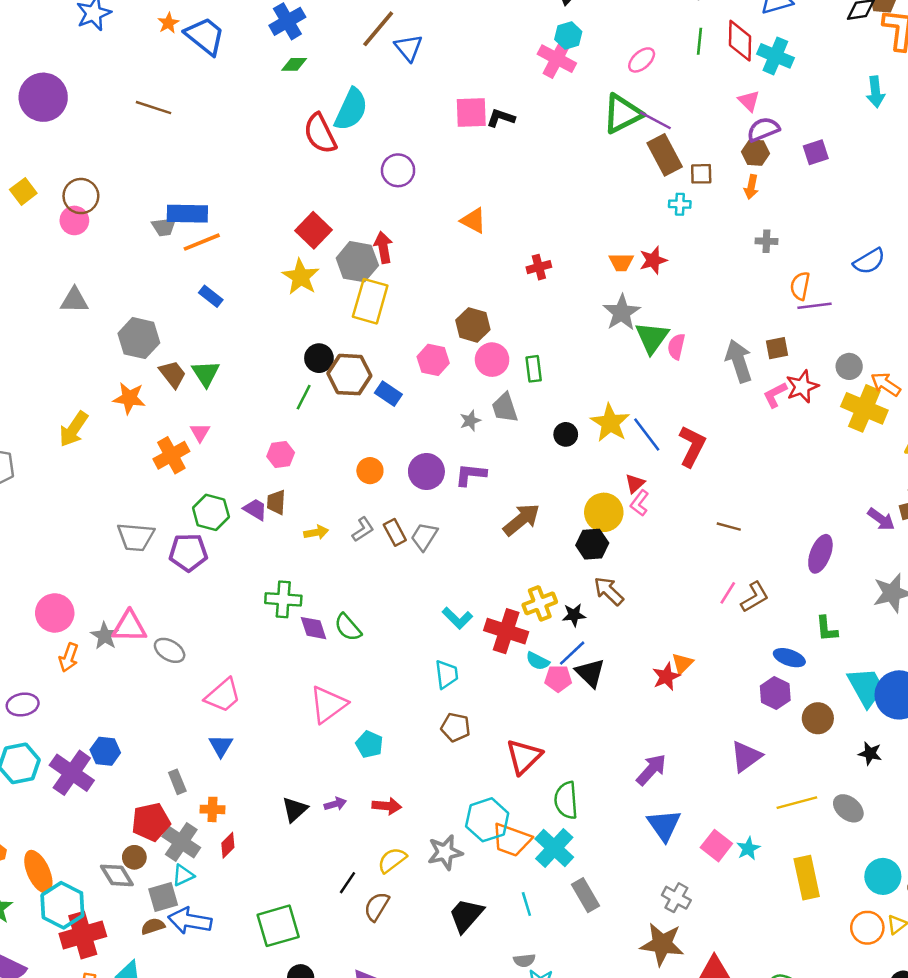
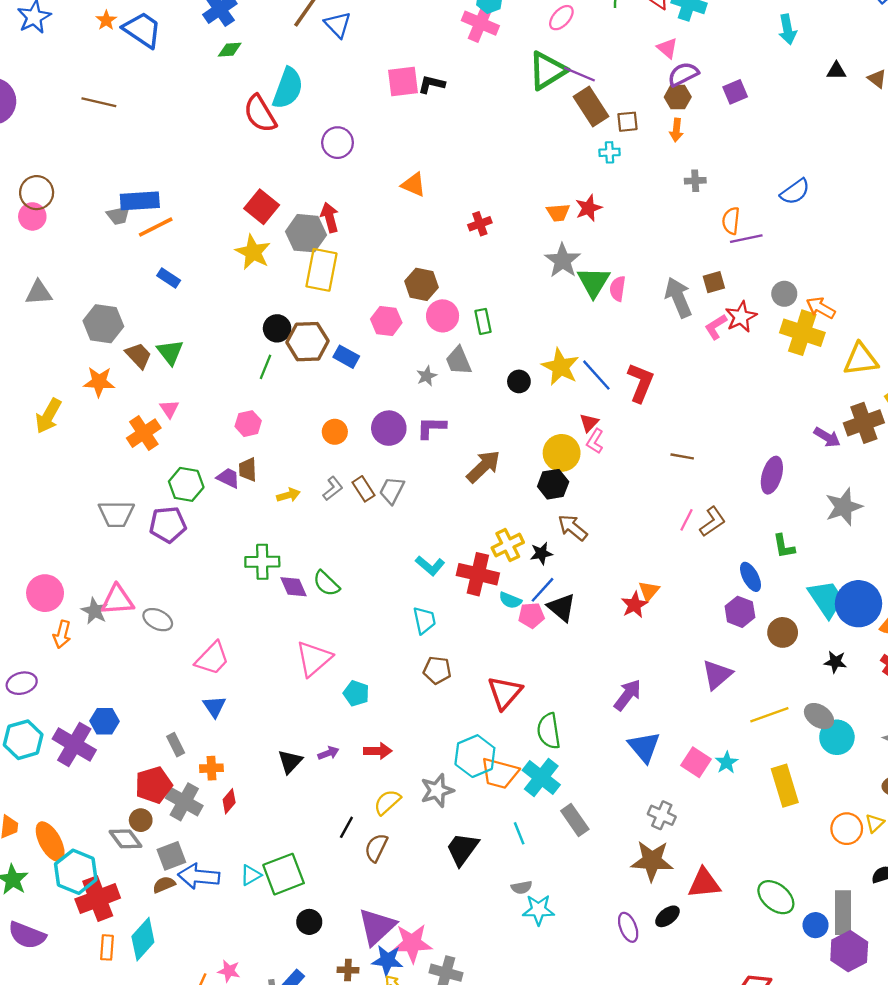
blue ellipse: (789, 658) -> (751, 577), turned 48
cyan triangle: (183, 875) -> (251, 875), moved
cyan circle: (883, 876) -> (837, 737), moved

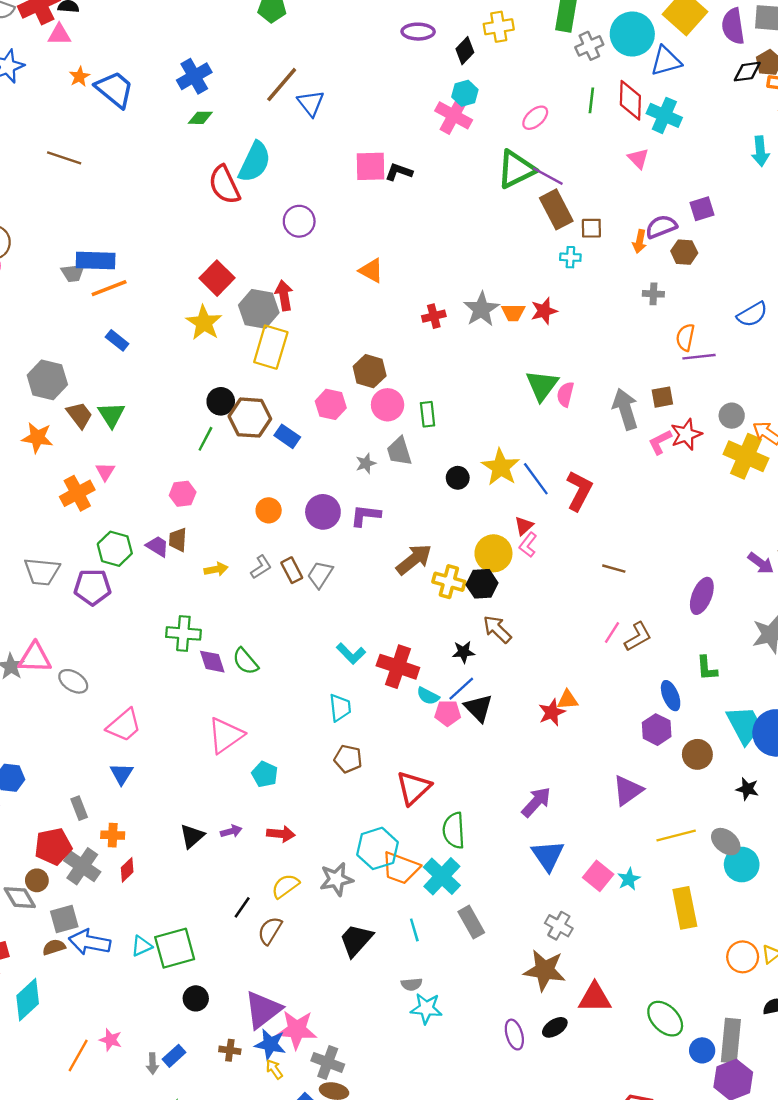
purple semicircle: (683, 74) -> (661, 227), moved
brown hexagon: (678, 97) -> (684, 252), moved
gray star: (563, 261) -> (481, 309), moved
yellow cross: (508, 545) -> (449, 582), moved, turned 36
orange triangle: (649, 591) -> (568, 700), turned 40

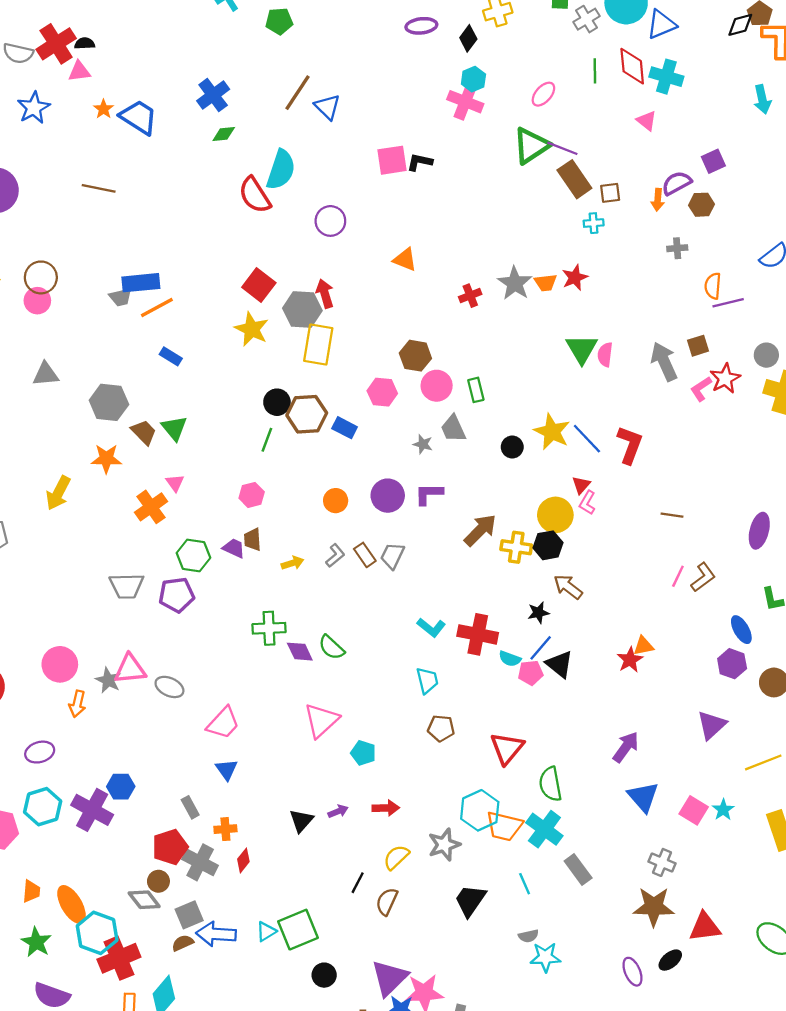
gray star: (366, 463) -> (423, 444), turned -30

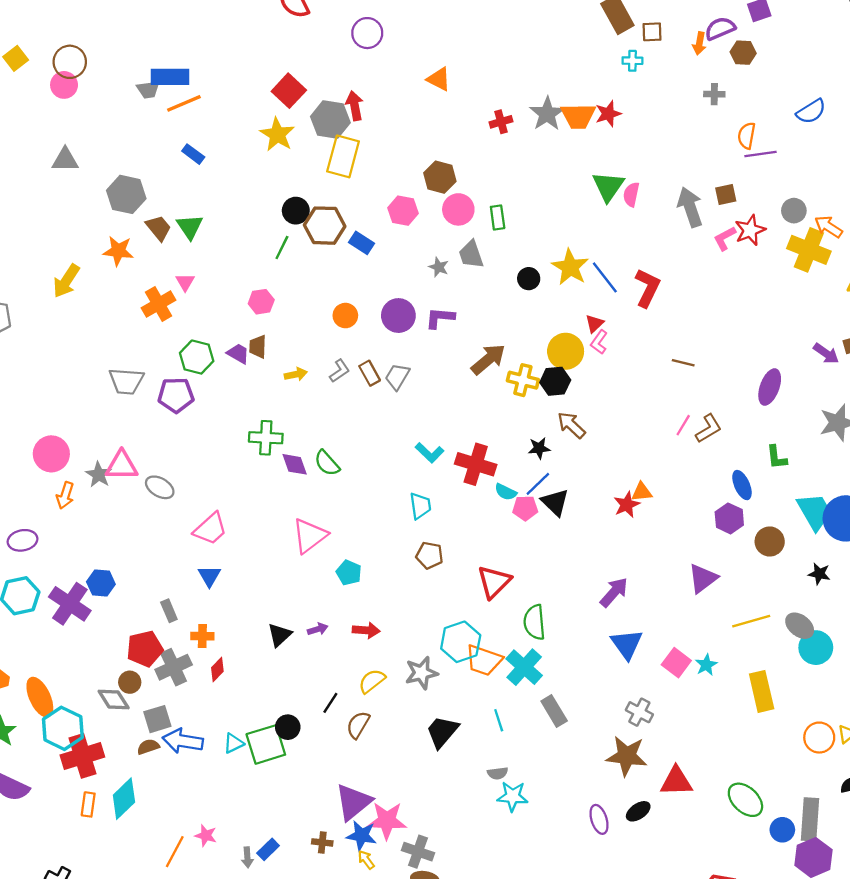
orange trapezoid: (546, 283) -> (578, 116), size x1.5
gray cross: (200, 862) -> (174, 667), turned 32
black circle: (324, 975) -> (288, 727), moved

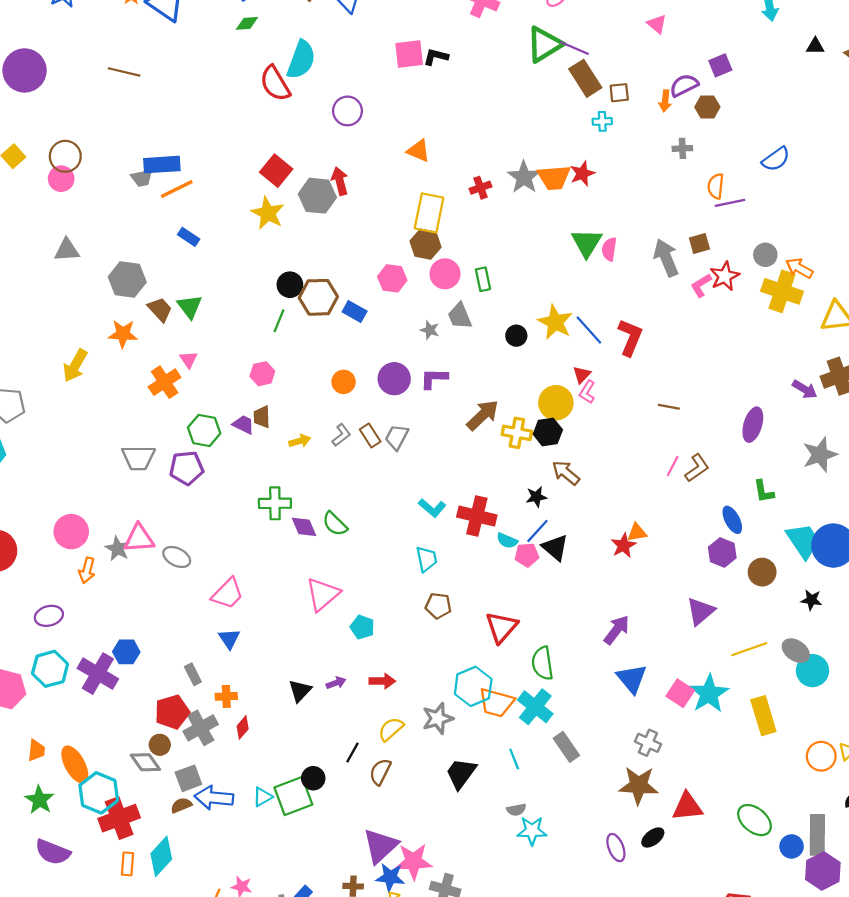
yellow rectangle: (343, 156) -> (429, 213), moved
cyan star: (706, 665) -> (709, 694), size x1.8

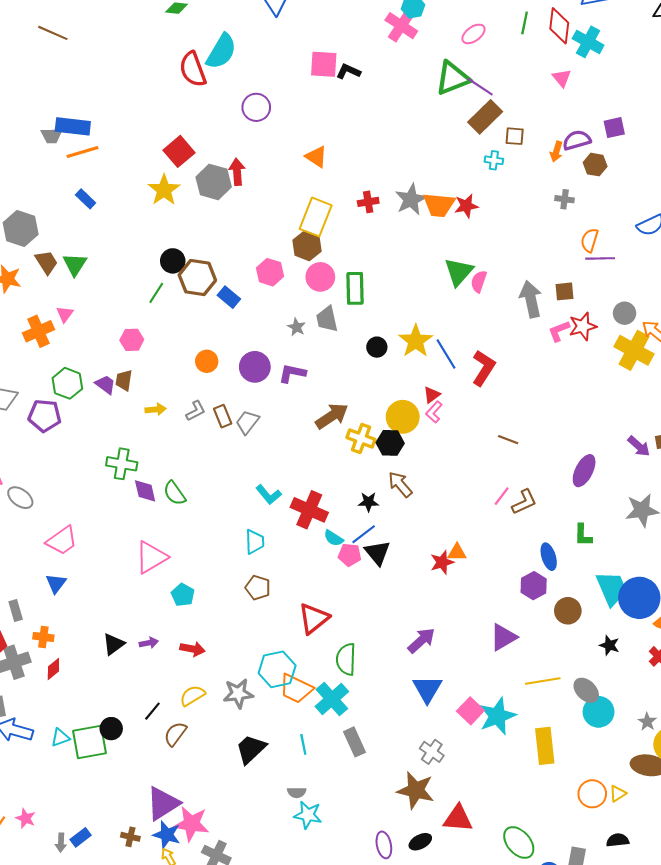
brown rectangle: (585, 78) -> (485, 117), turned 68
green rectangle: (483, 279) -> (355, 288), size x1.4

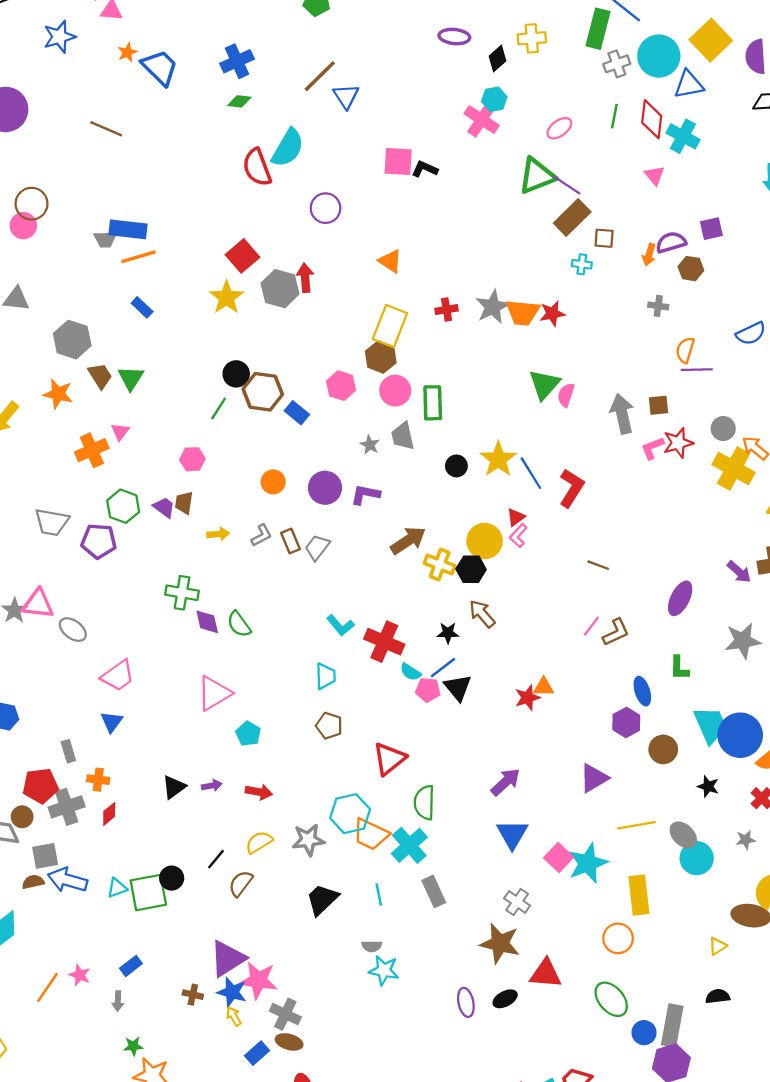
gray star: (647, 722) -> (746, 840), moved, turned 30
orange circle: (592, 794) -> (618, 938), moved
blue rectangle: (81, 837) -> (131, 966), moved

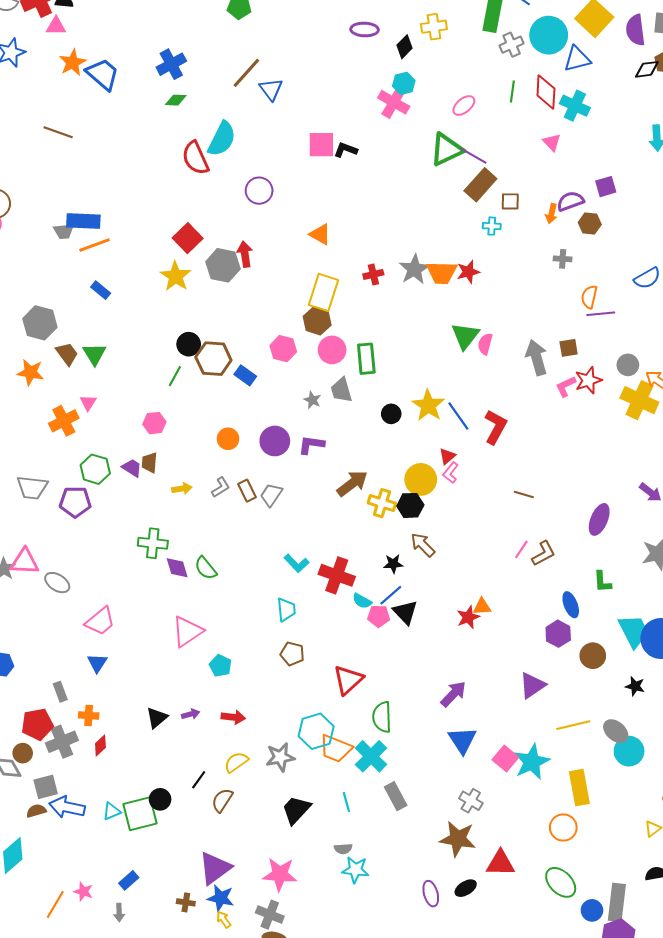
orange star: (127, 52) -> (73, 63), size x1.5
pink star: (258, 980) -> (280, 874), moved

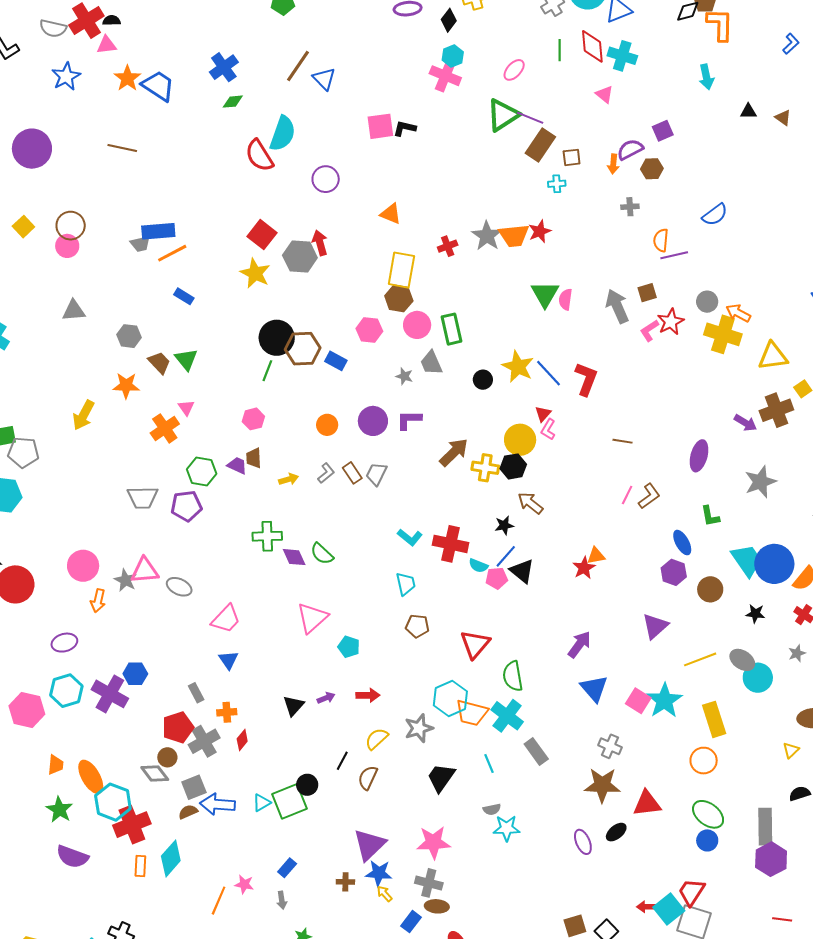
gray hexagon: (40, 323) -> (129, 336), size x0.7
black circle: (189, 344) -> (277, 338), size x1.5
blue circle: (592, 910) -> (707, 840), moved

